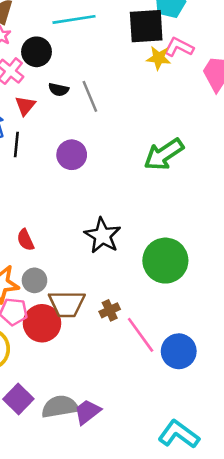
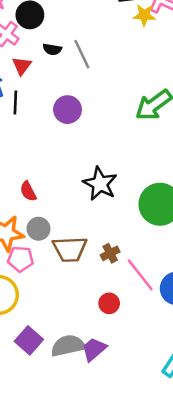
red circle: (42, 323) -> (109, 303), moved, size x0.6

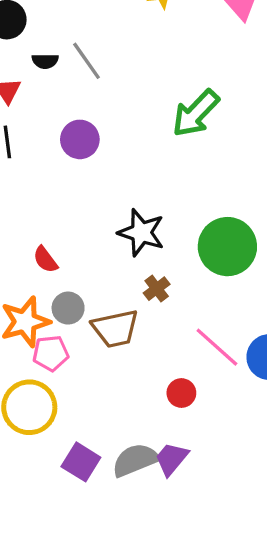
brown cross: (110, 253) -> (157, 289), moved

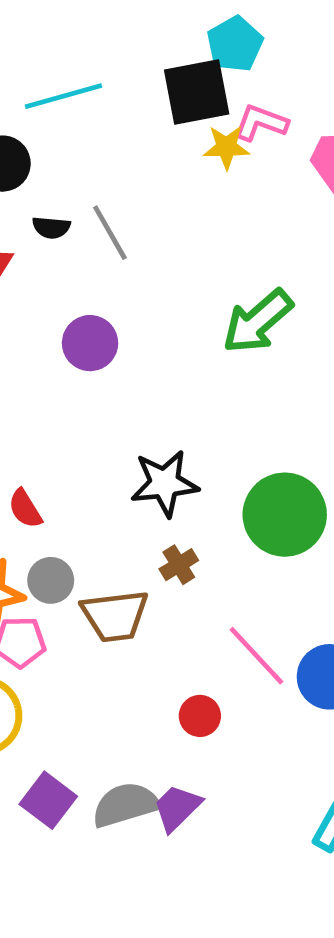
black star: (141, 233) -> (165, 483), turned -30

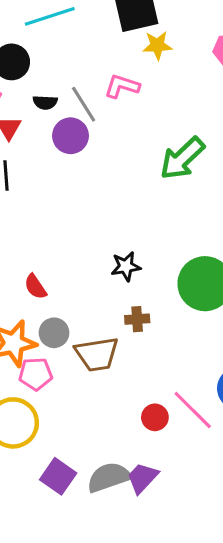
pink L-shape: (261, 123) -> (122, 86), moved
purple circle: (90, 343) -> (70, 136), moved
black star: (165, 483) -> (126, 266), size x0.7
brown cross: (179, 565) -> (137, 319), turned 30
pink line: (256, 656) -> (193, 410), moved

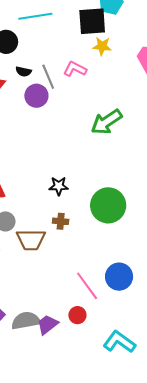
red circle: (155, 417) -> (77, 315), moved

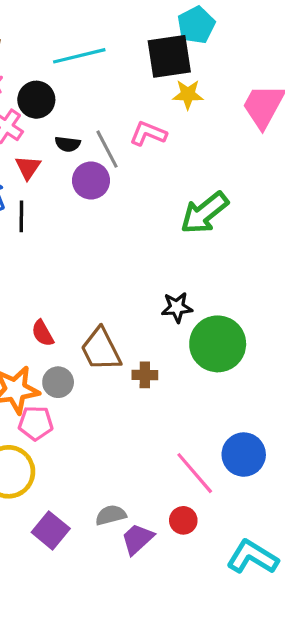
black star: (59, 186) -> (177, 307), moved
brown trapezoid: (31, 240) -> (101, 349), moved, turned 68
gray semicircle: (26, 321) -> (111, 515), moved, size x0.7

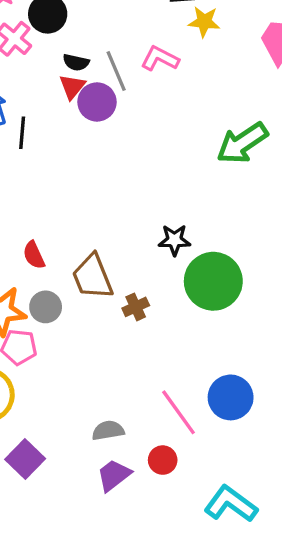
red triangle: (28, 167) -> (72, 87), moved
green arrow: (204, 213) -> (242, 143), moved
brown cross: (145, 375) -> (136, 307), turned -30
gray semicircle: (111, 515) -> (108, 431), moved

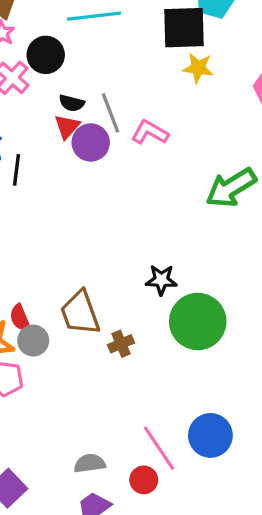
pink L-shape: (160, 59) -> (150, 132), moved
red semicircle: (34, 255) -> (20, 318), moved
red circle: (163, 460) -> (144, 480), moved

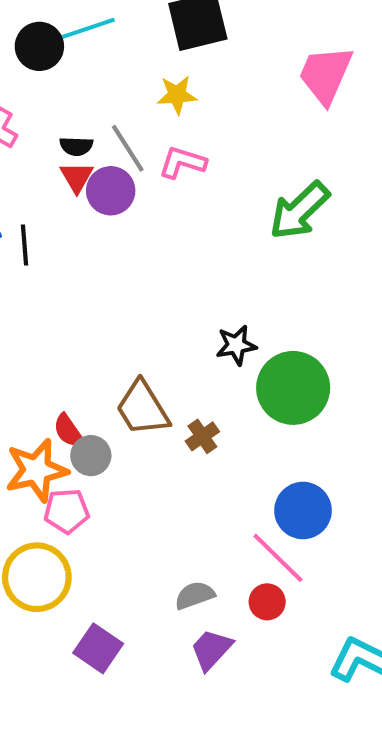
black circle: (46, 55) -> (39, 46), moved
yellow star: (198, 68) -> (177, 95), moved
blue circle: (210, 435) -> (303, 511), moved

